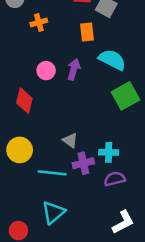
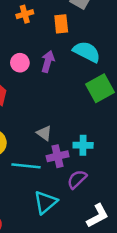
orange cross: (39, 22) -> (25, 14), moved
purple semicircle: (115, 179) -> (77, 179), moved, turned -30
cyan triangle: (53, 213) -> (45, 202), moved

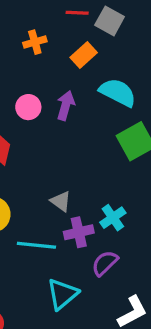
orange rectangle: (61, 24) -> (84, 55), turned 54
cyan cross: (83, 145) -> (113, 218), turned -36

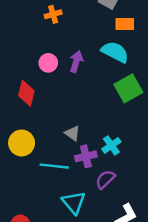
orange rectangle: (84, 55) -> (125, 24), moved, turned 42
cyan triangle: (62, 294) -> (74, 202), turned -30

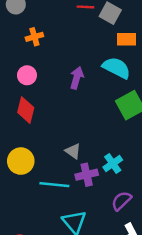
orange cross: (53, 14) -> (34, 37), moved
pink circle: (48, 63) -> (27, 75), moved
purple semicircle: (105, 179) -> (121, 201), moved

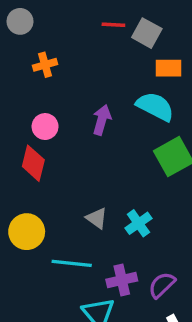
pink circle: (27, 75) -> (45, 127), moved
cyan cross: (113, 164) -> (138, 223), moved
purple cross: (87, 175) -> (122, 280), moved

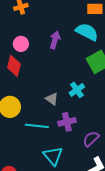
cyan cross: (138, 223) -> (77, 90), moved
purple cross: (122, 280) -> (67, 122), moved

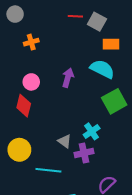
purple cross: (67, 122) -> (84, 153), moved

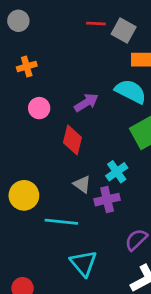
orange cross: (31, 42) -> (27, 67), moved
purple arrow: (68, 78) -> (86, 103), turned 42
red diamond: (24, 106) -> (72, 140), moved

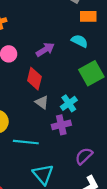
cyan semicircle: (131, 91) -> (80, 41), size x0.7
gray triangle: (82, 184) -> (42, 102), moved

